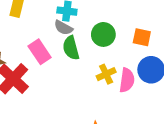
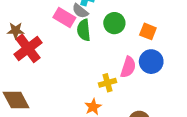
pink rectangle: (40, 52) -> (64, 17), moved, turned -35
yellow cross: (106, 74) -> (107, 83), moved

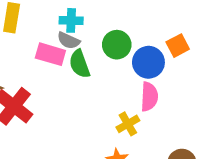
orange square: (148, 31) -> (178, 46), moved, turned -35
blue circle: (151, 62) -> (148, 62), moved

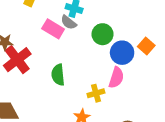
orange square: (178, 46) -> (146, 46), turned -35
green semicircle: (80, 64) -> (58, 75), moved

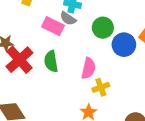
green semicircle: (58, 75) -> (51, 61), moved
pink semicircle: (116, 78) -> (88, 68), moved

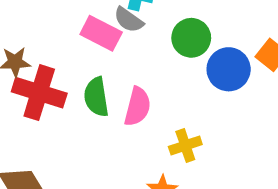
red cross: (19, 60) -> (39, 93), turned -32
pink semicircle: (88, 68) -> (137, 107), moved

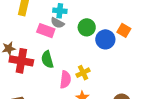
pink semicircle: (137, 107) -> (65, 80), moved
yellow cross: (185, 146) -> (83, 73), moved

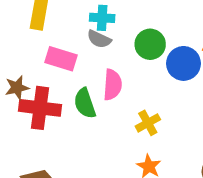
pink rectangle: (46, 31) -> (61, 59), moved
pink semicircle: (65, 80) -> (113, 85), moved

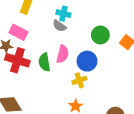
green circle: (150, 44) -> (100, 35), moved
pink rectangle: (61, 59) -> (18, 32), moved
blue circle: (183, 63) -> (87, 61), moved

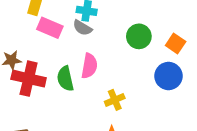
pink rectangle: (18, 32) -> (50, 28), moved
blue circle: (87, 61) -> (168, 76), moved

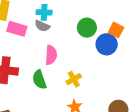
blue circle: (168, 76) -> (107, 44), moved
green semicircle: (65, 79) -> (39, 80), moved

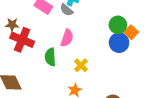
green circle: (87, 28) -> (118, 25), moved
yellow cross: (74, 79) -> (81, 65), turned -32

